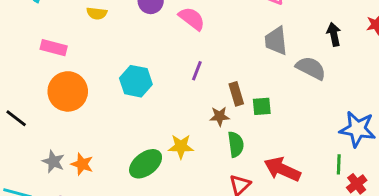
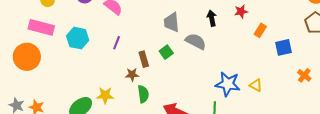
pink rectangle: (54, 48) -> (41, 27), moved, size x1.4
cyan hexagon: (136, 81) -> (78, 38), moved
green square: (262, 106) -> (166, 52), moved, turned -32

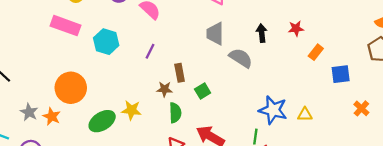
green square: (166, 52) -> (203, 91), moved
orange circle: (27, 57) -> (71, 88), moved
yellow triangle: (256, 85) -> (305, 114), turned -32

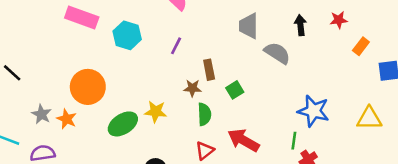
yellow triangle: (305, 114) -> (369, 118), moved, size x1.5

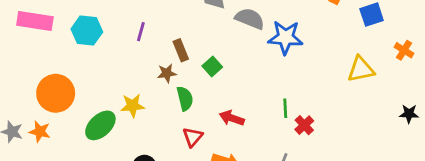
blue star: (313, 111) -> (285, 37), moved
red arrow: (243, 140) -> (232, 118), size x0.7

